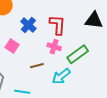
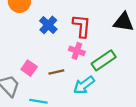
pink square: (12, 46) -> (29, 68), moved

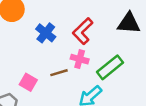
red L-shape: (82, 26) -> (83, 31), turned -135
brown line: (56, 72) -> (59, 73), moved

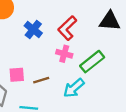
brown line: (59, 73) -> (41, 80), moved
pink square: (28, 82) -> (17, 75), turned -35

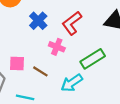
pink cross: (64, 54) -> (57, 47), moved
brown line: (41, 80) -> (40, 71), turned 42

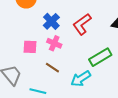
pink cross: (57, 47) -> (54, 43), moved
pink square: (17, 63) -> (30, 47), moved

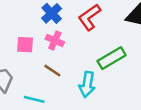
cyan arrow: (81, 79) -> (87, 84), turned -48

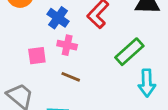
cyan arrow: (87, 84) -> (147, 83), moved

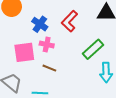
pink square: (37, 56) -> (24, 52), size x1.5

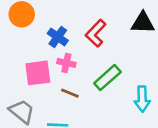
green rectangle: (93, 49) -> (107, 78), moved

